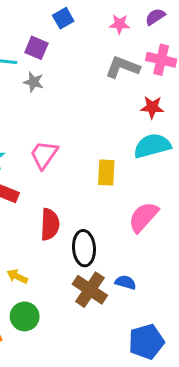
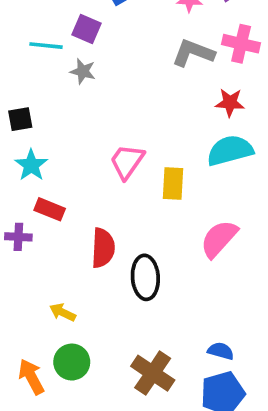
pink trapezoid: (44, 155) -> (127, 161), moved
blue semicircle: (126, 282) -> (221, 351), moved
brown cross: (90, 290) -> (153, 373), moved

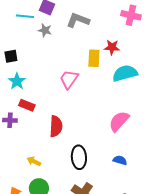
gray L-shape: (193, 53) -> (78, 20), moved
red star: (230, 103) -> (112, 47), moved
yellow rectangle: (173, 184) -> (94, 58), moved
black ellipse: (145, 277) -> (79, 157), moved
blue semicircle: (221, 351) -> (120, 160), moved

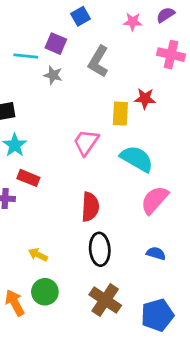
gray L-shape: (78, 20) -> (98, 61), turned -80
cyan semicircle: (125, 73) -> (137, 159), moved, turned 45
red semicircle: (56, 126) -> (90, 207), moved

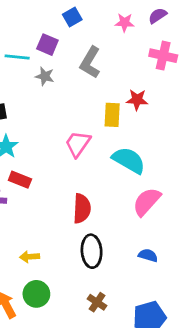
yellow arrow: (38, 255) -> (30, 257), turned -30
brown cross: (105, 300) -> (97, 302), size x0.6

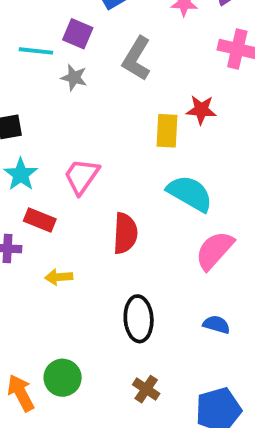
pink trapezoid: (78, 144) -> (82, 176), moved
red semicircle: (82, 209) -> (125, 233), moved
yellow arrow: (30, 257) -> (59, 277), moved

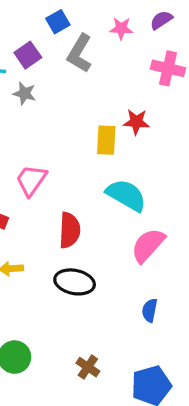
purple square: (78, 34) -> (28, 55), turned 32
gray L-shape: (137, 59) -> (80, 53), moved
black ellipse: (139, 319) -> (75, 282), moved, turned -75
blue semicircle: (216, 324) -> (150, 310), turned -95

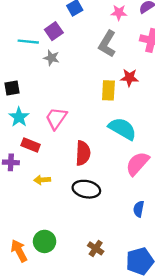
gray L-shape: (80, 53) -> (107, 44), moved

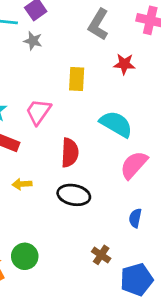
yellow rectangle: (108, 90) -> (77, 79), moved
brown cross: (96, 248) -> (101, 255), moved

